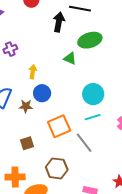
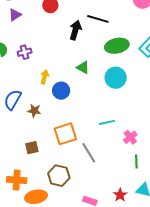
green ellipse: (90, 40) -> (117, 46), moved
blue circle: (42, 93) -> (61, 91), moved
cyan circle: (93, 94) -> (116, 78), moved
cyan line: (93, 117) -> (107, 122), moved

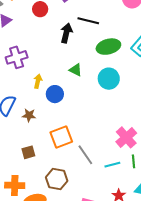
purple cross: (25, 52) -> (17, 57), size x1.5
cyan line: (107, 122) -> (112, 165), moved
pink cross: (130, 137) -> (126, 137), size x1.5

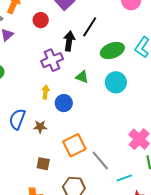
black line: (88, 21) -> (90, 27), turned -65
purple cross: (17, 57) -> (52, 60), moved
brown square: (28, 152) -> (43, 164), turned 32
cyan line: (112, 165) -> (124, 178), moved

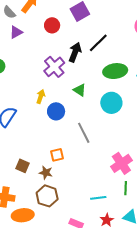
purple cross: (52, 60) -> (54, 67), turned -30
brown star: (40, 127) -> (46, 173), moved
orange square: (74, 145) -> (57, 155), size x0.6
gray line: (100, 160) -> (84, 133), moved

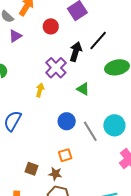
yellow arrow: (41, 97) -> (40, 90), moved
cyan circle: (111, 103) -> (114, 125), moved
blue circle: (56, 111) -> (67, 121), moved

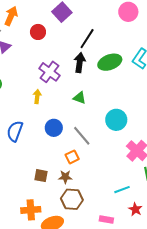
black arrow: (76, 52) -> (80, 63), moved
green triangle: (83, 89) -> (80, 98), moved
blue circle: (67, 121) -> (54, 128), moved
gray line: (90, 131) -> (82, 136), moved

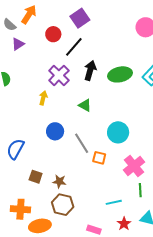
black line: (87, 39) -> (74, 47), moved
blue semicircle: (15, 131) -> (15, 149), moved
orange square: (72, 157) -> (99, 158), moved, turned 32

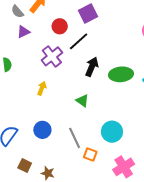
purple cross: (59, 75) -> (52, 56), moved
blue circle: (55, 131) -> (42, 130), moved

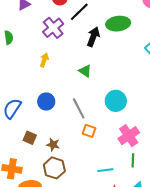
green ellipse: (121, 74) -> (118, 24), moved
orange square: (90, 155) -> (89, 131), moved

